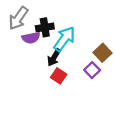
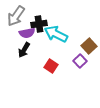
cyan arrow: (64, 39) -> (56, 34), turned -100
black arrow: (54, 57) -> (24, 50), moved

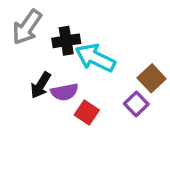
purple semicircle: (27, 33) -> (65, 92), moved

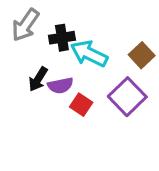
brown square: (152, 78) -> (142, 55), moved
purple square: (136, 104) -> (127, 97), size x1.6

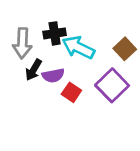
gray arrow: (25, 25) -> (22, 43), moved, turned -32

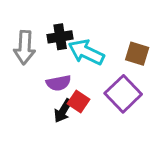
brown square: (125, 49) -> (137, 54), turned -30
black arrow: (34, 70) -> (63, 111), moved

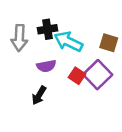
red square: (79, 101) -> (77, 76), moved
black arrow: (63, 111) -> (39, 95), moved

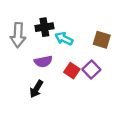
cyan arrow: (68, 42) -> (64, 39), size x0.7
purple square: (98, 75) -> (91, 70), size x0.7

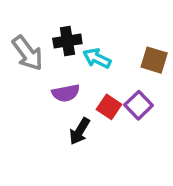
gray arrow: (18, 35) -> (28, 53), turned -40
black arrow: (36, 89) -> (80, 131), moved

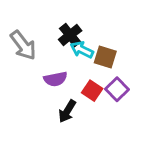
black cross: (67, 41) -> (70, 35), moved, turned -30
brown square: (154, 60) -> (105, 57), moved

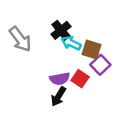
purple semicircle: (55, 79) -> (60, 79), moved
purple square: (117, 89) -> (100, 65), moved

